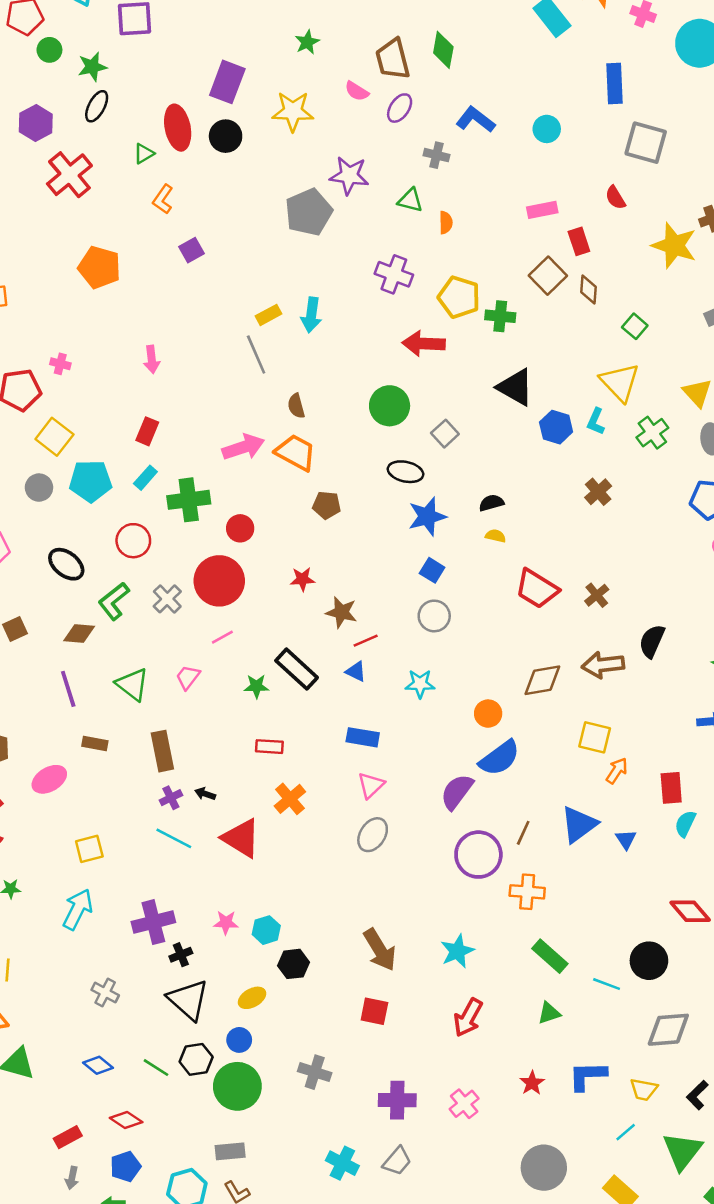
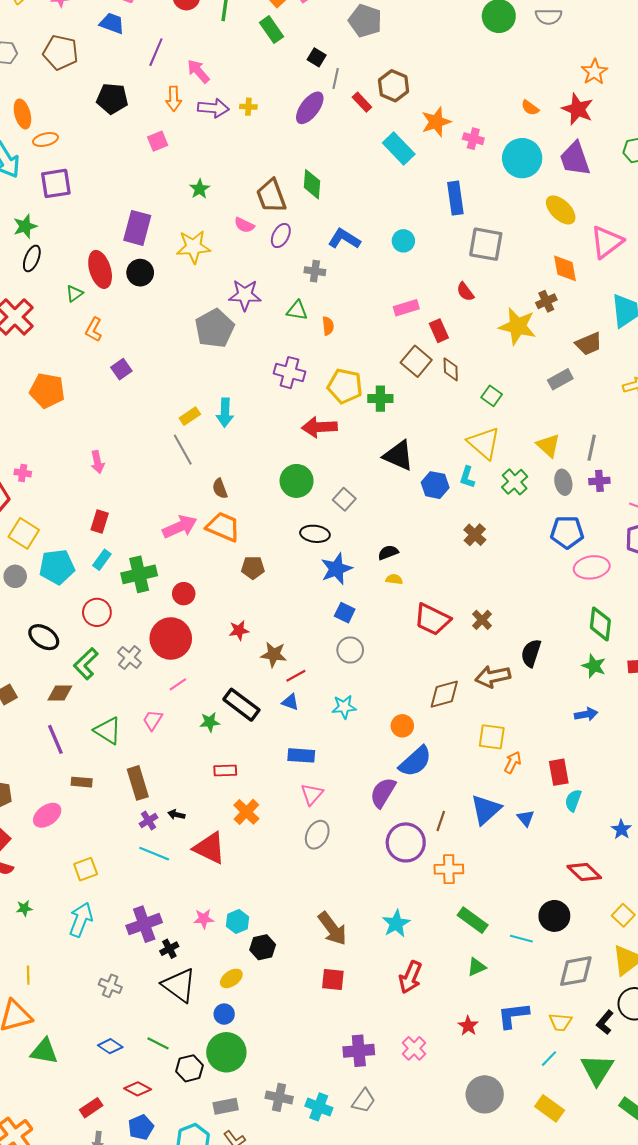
black hexagon: (196, 1059) -> (190, 1068), moved
gray cross: (315, 1072) -> (279, 1097), moved

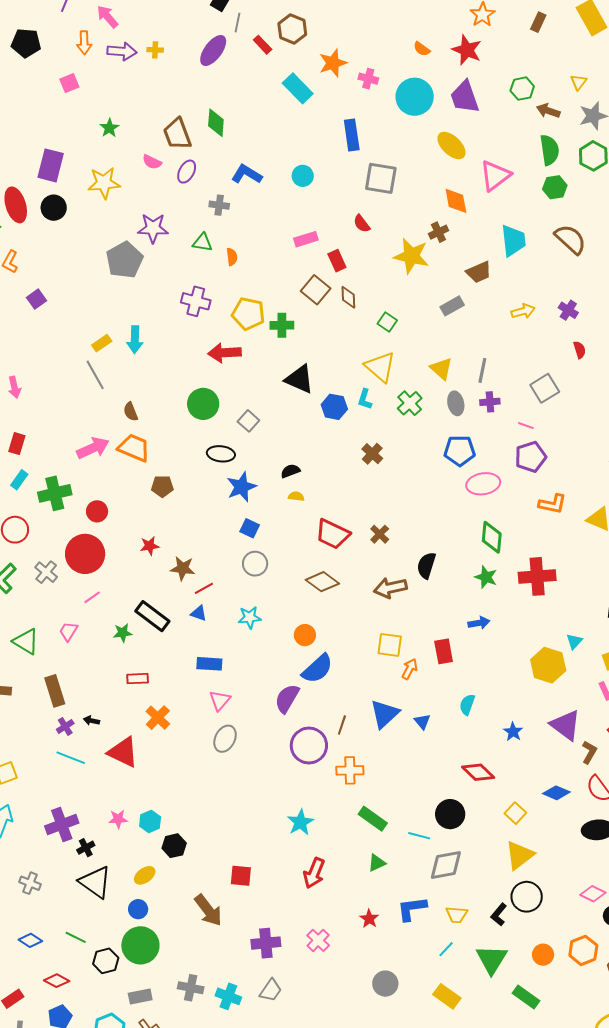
brown diamond: (444, 694) -> (322, 582), moved, turned 52
red rectangle: (559, 772) -> (444, 651), moved
brown arrow: (332, 929) -> (208, 910), moved
gray diamond: (576, 971) -> (446, 865), moved
gray circle: (485, 1094) -> (385, 984), size x0.7

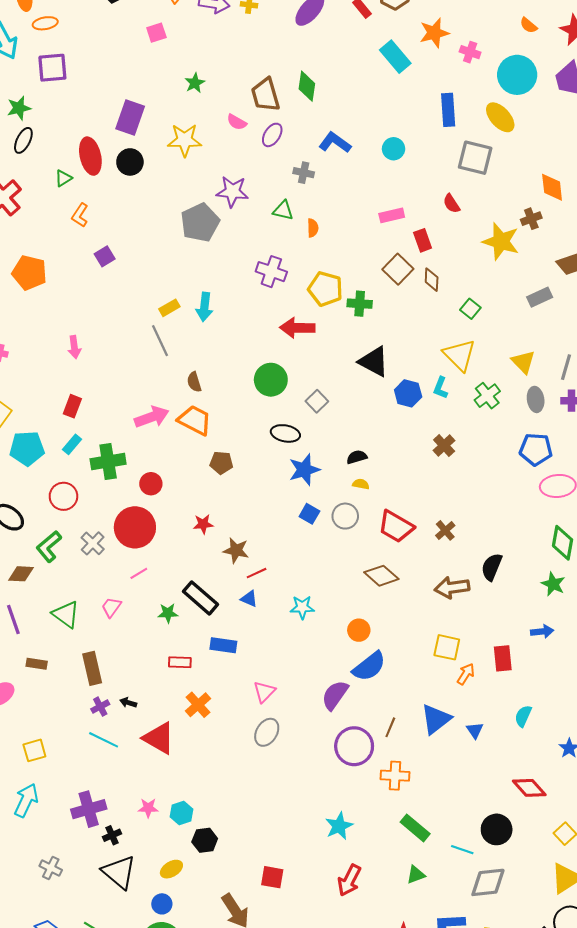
yellow ellipse: (451, 146) -> (500, 117), moved
gray circle: (255, 564) -> (345, 516), moved
blue rectangle: (209, 664) -> (223, 645), moved

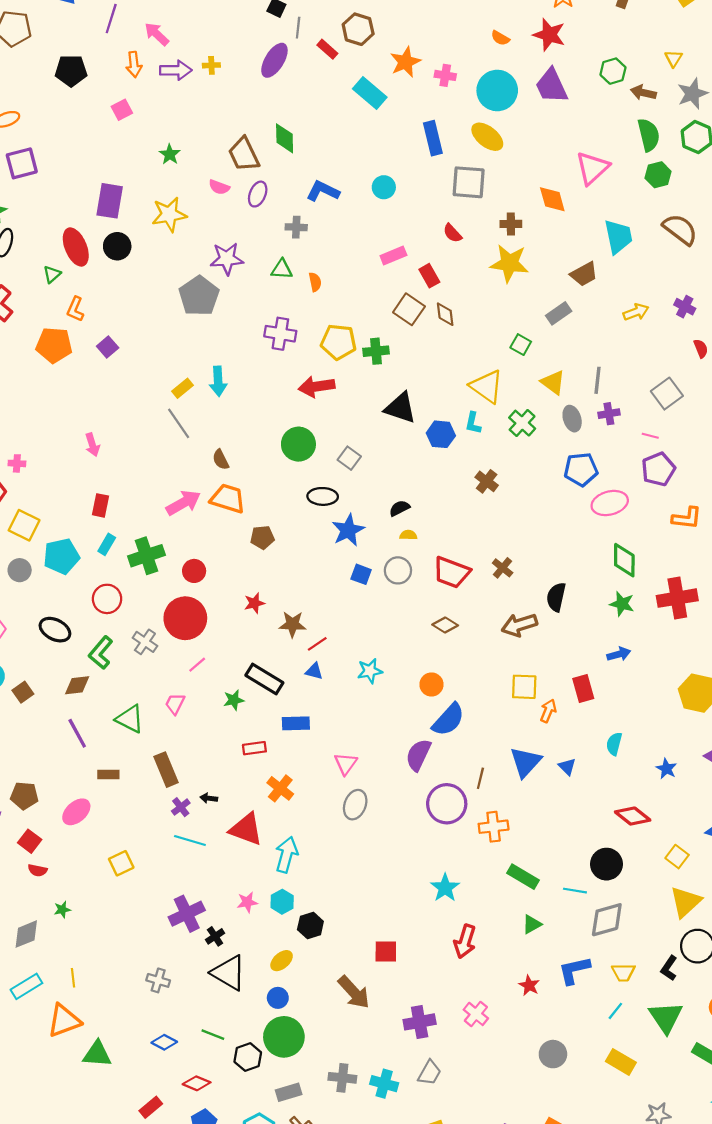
brown cross: (531, 219) -> (511, 224), moved, turned 30
orange pentagon: (29, 273) -> (54, 345), moved
green square: (470, 309) -> (521, 345), moved
brown diamond: (381, 576) -> (445, 625), size x0.7
cyan arrow: (26, 800) -> (287, 855), moved

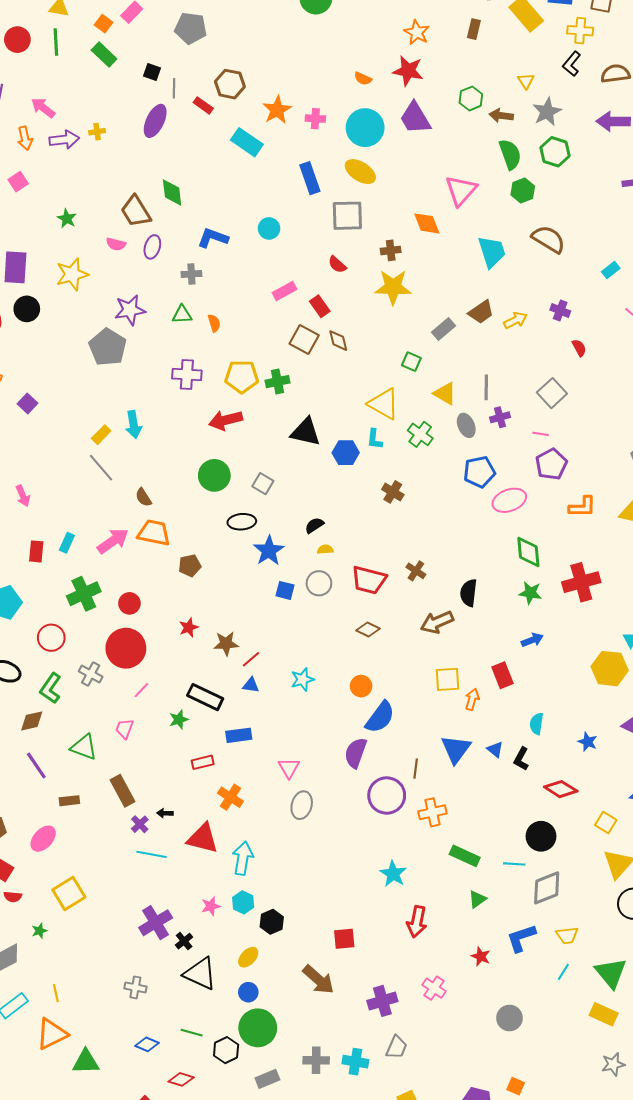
brown trapezoid: (584, 274) -> (481, 312), moved
cyan rectangle: (107, 544) -> (67, 543), moved
yellow square: (121, 863) -> (69, 893), moved, size x1.4
black L-shape: (669, 968) -> (521, 759), moved
yellow rectangle: (621, 1062) -> (604, 1014), moved

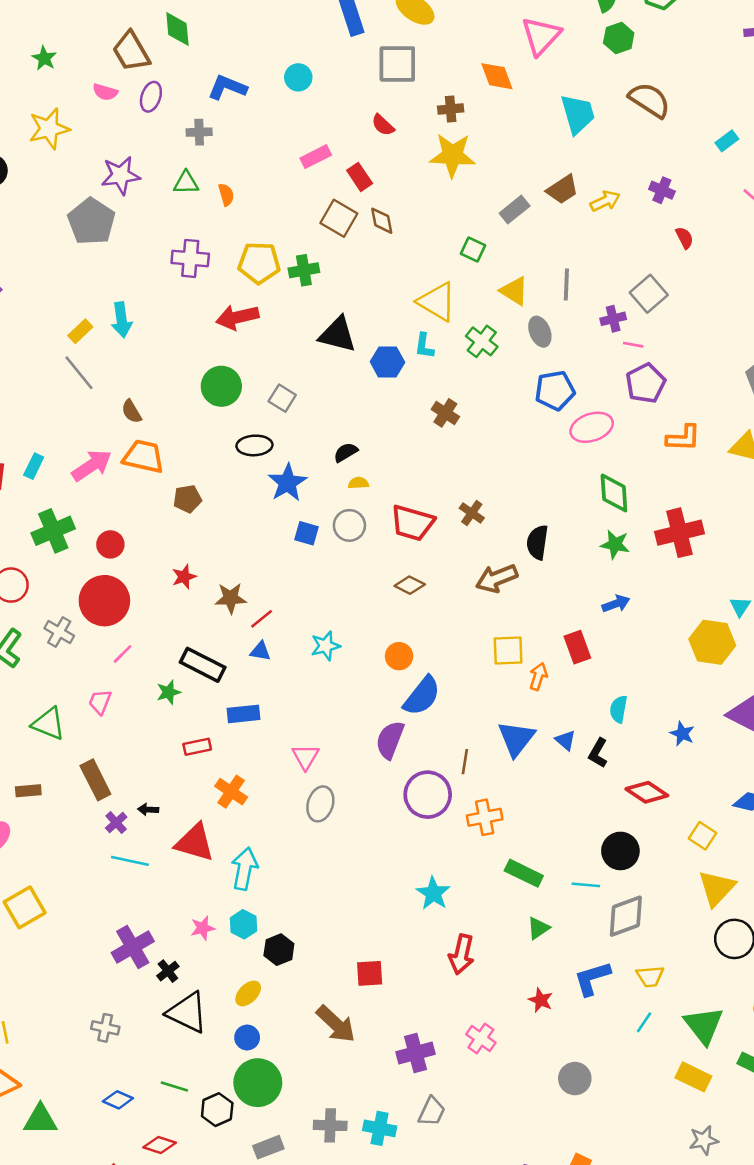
purple cross: (500, 417) -> (613, 319), moved

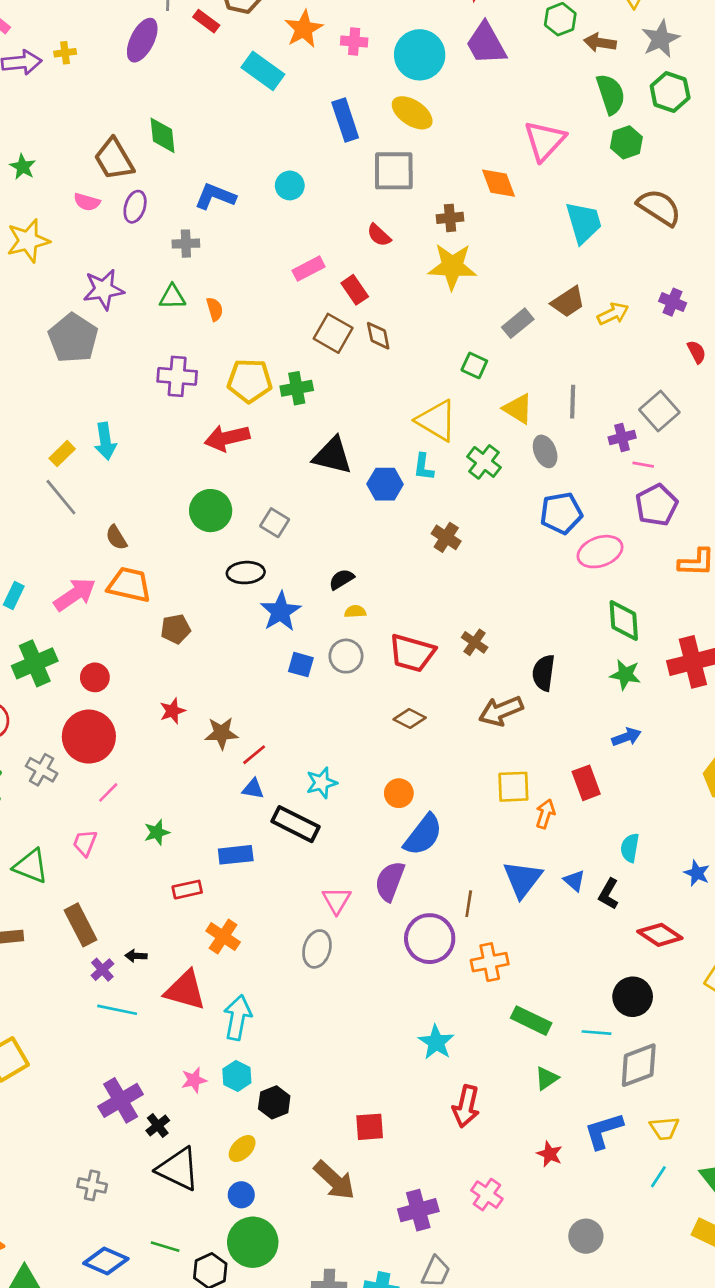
black rectangle: (203, 665) -> (296, 824), moved
pink triangle: (306, 757) -> (337, 900), moved
blue diamond: (118, 1100) -> (106, 1261), size x1.4

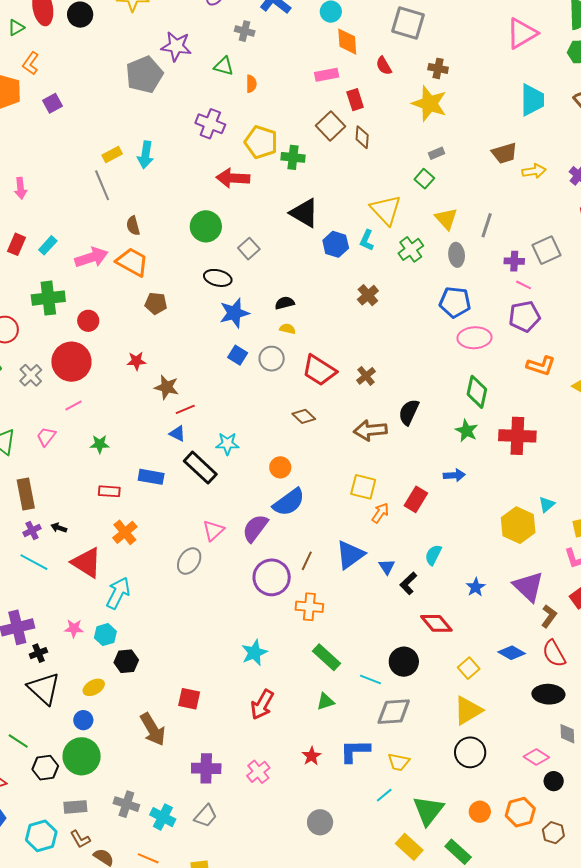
orange diamond: (499, 183) -> (347, 42), moved
gray rectangle: (518, 323) -> (436, 153), moved, size x0.7
red rectangle: (586, 783) -> (416, 499), turned 35

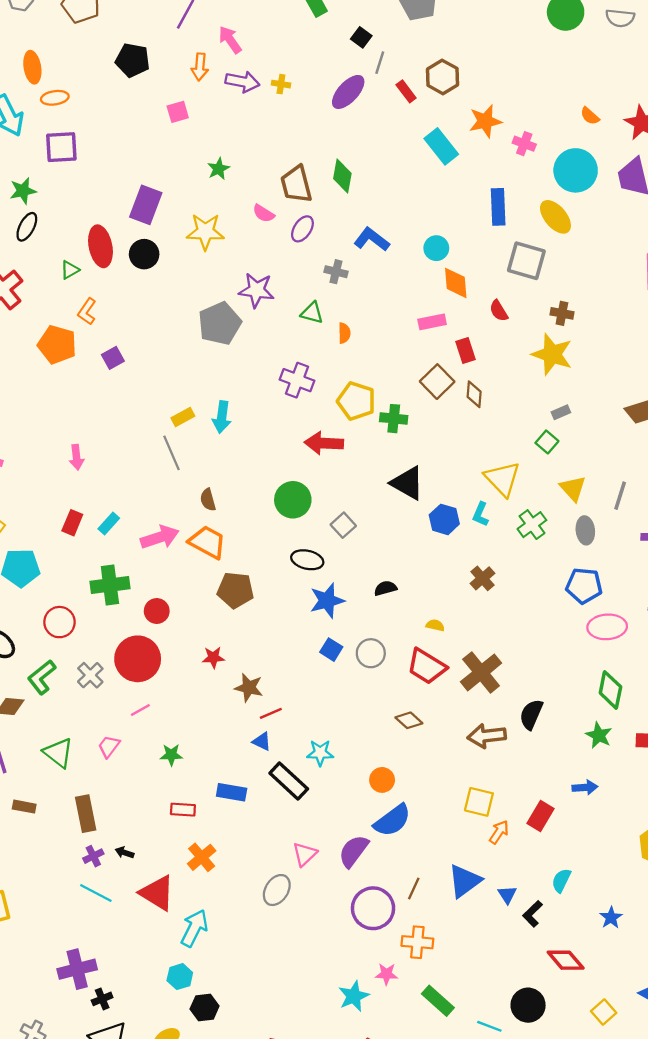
brown pentagon: (156, 303) -> (235, 590), size x1.4
yellow semicircle: (288, 329) -> (435, 625), moved
brown cross: (366, 376) -> (481, 672), size x1.8
pink star: (74, 628) -> (387, 974), moved

